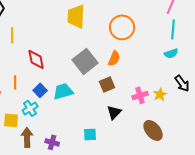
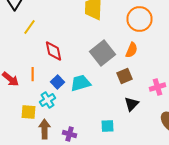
yellow line: (12, 35) -> (30, 27), turned 35

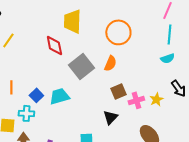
red diamond: (54, 51) -> (54, 45), moved
brown square: (124, 76) -> (118, 91), moved
cyan cross: (48, 100) -> (26, 113), turned 35

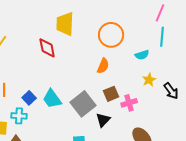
cyan semicircle: (167, 58) -> (142, 55), moved
gray square: (81, 66) -> (83, 104), moved
cyan trapezoid: (59, 96) -> (52, 99), turned -110
yellow star: (156, 99) -> (149, 80), moved

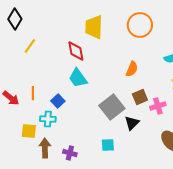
orange circle: (111, 35) -> (140, 25), moved
cyan trapezoid: (52, 99) -> (78, 78), moved

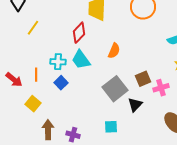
red diamond: (76, 51) -> (79, 33), turned 55
orange semicircle: (132, 69) -> (114, 51), moved
cyan cross: (48, 119) -> (58, 62), moved
yellow square: (29, 131) -> (33, 104), moved, turned 35

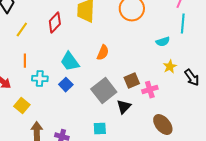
red diamond: (79, 33) -> (55, 23), moved
cyan cross: (58, 62) -> (40, 79), moved
orange line: (36, 75) -> (25, 61), moved
blue square: (61, 83) -> (66, 85), moved

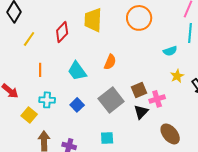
orange line: (25, 61) -> (40, 70), moved
cyan cross: (40, 79) -> (47, 100), moved
blue square: (66, 85) -> (77, 105), moved
black triangle: (124, 107) -> (141, 112), moved

